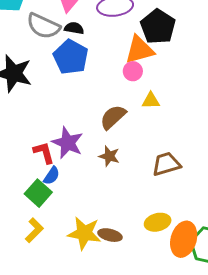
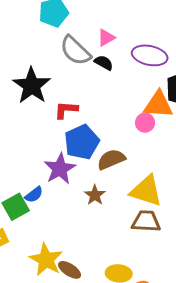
blue pentagon: (71, 57) -> (82, 142), moved
yellow triangle: (151, 101) -> (146, 191), moved, size x1.8
red L-shape: (44, 153) -> (66, 110), moved, turned -90

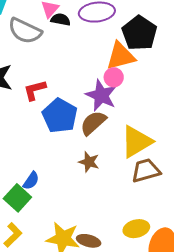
black semicircle: (104, 63) -> (61, 20), moved
purple star: (60, 169) -> (101, 95), moved
yellow triangle: (146, 191) -> (136, 142), turned -30

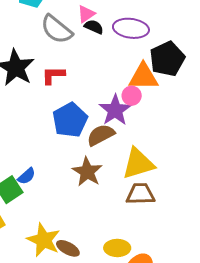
red L-shape: (35, 90) -> (53, 75), moved
brown star: (89, 162) -> (87, 172), size x1.4

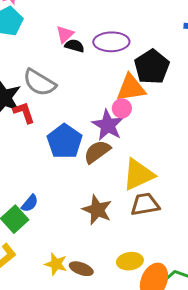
gray semicircle: (57, 29) -> (39, 83), moved
red L-shape: (53, 75) -> (24, 112), moved, turned 80
brown star: (87, 172) -> (97, 210), moved
yellow star: (44, 240) -> (56, 264), size x0.7

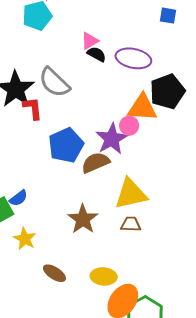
brown trapezoid: (145, 204) -> (131, 224), size x0.7
yellow star: (56, 264) -> (25, 239), moved

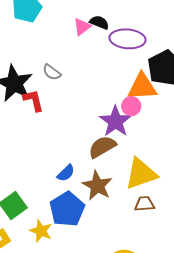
black semicircle: (97, 54) -> (99, 22), moved
gray semicircle: (54, 83) -> (52, 72), size x0.6
blue pentagon: (66, 145) -> (67, 209), moved
blue semicircle: (18, 198) -> (66, 173), moved
brown star: (83, 219) -> (97, 186), moved

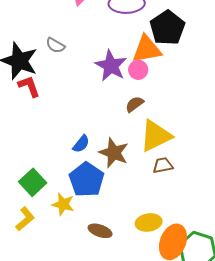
red L-shape: (33, 100) -> (29, 86), moved
purple star: (115, 121) -> (111, 66), moved
brown semicircle: (102, 147) -> (135, 104), moved, size x0.7

